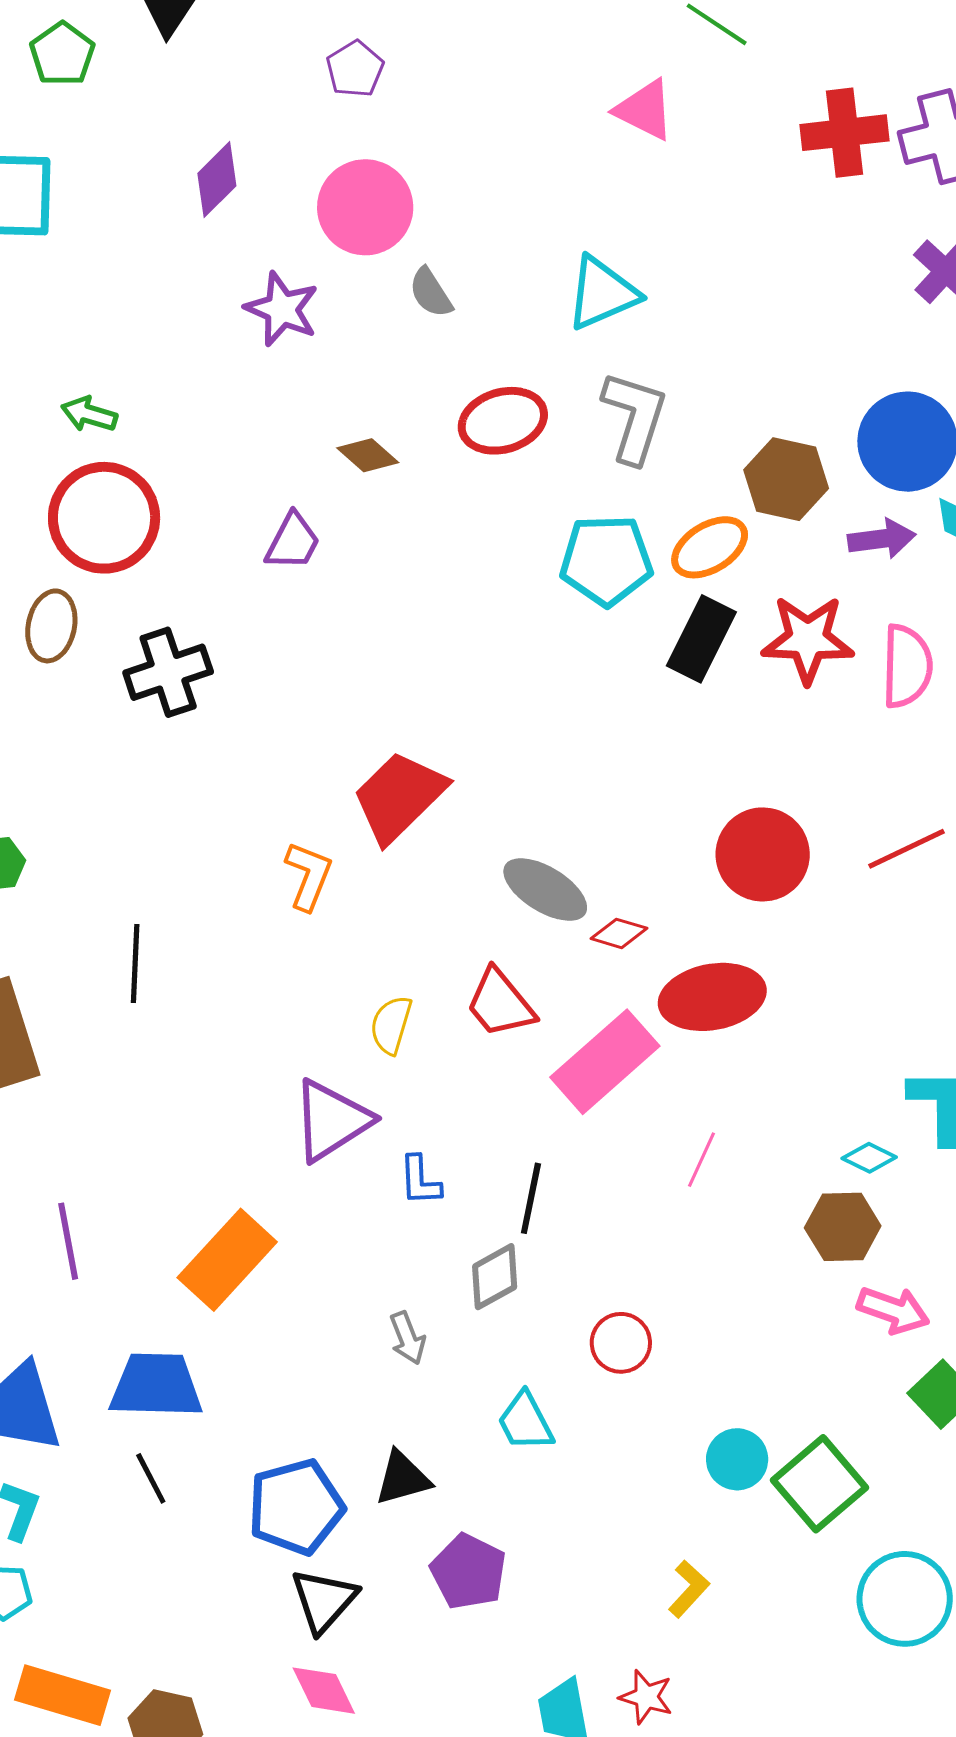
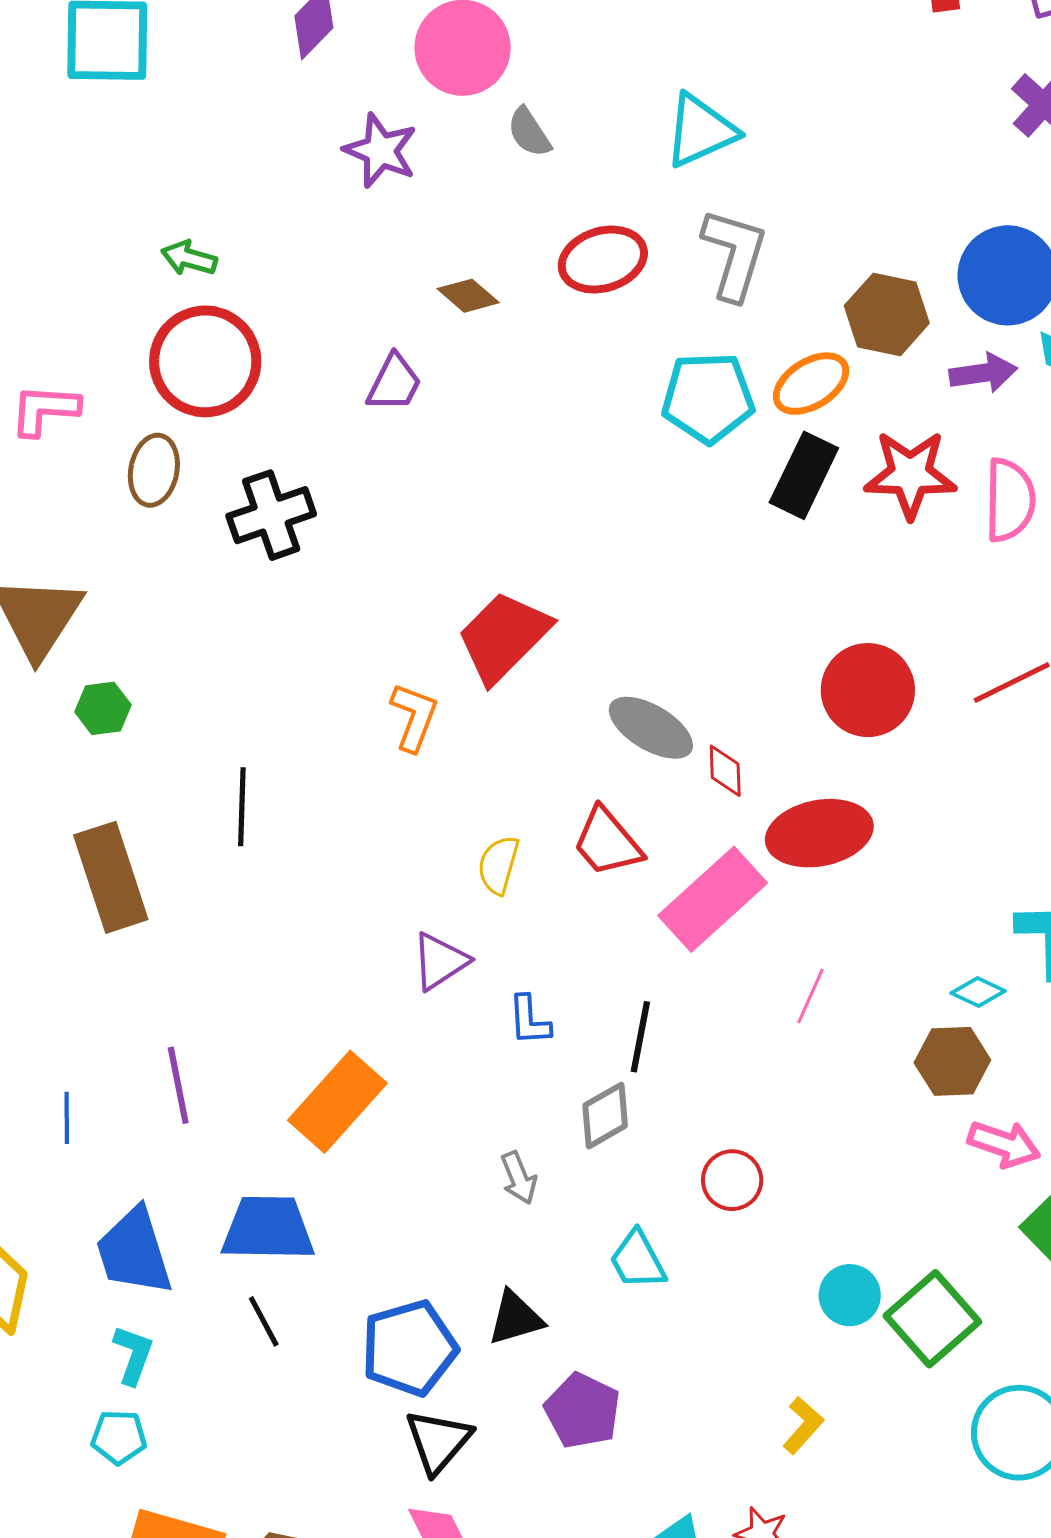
red diamond: (619, 933) -> (725, 771), turned 72
purple triangle: (331, 1120) -> (440, 961), size x0.7

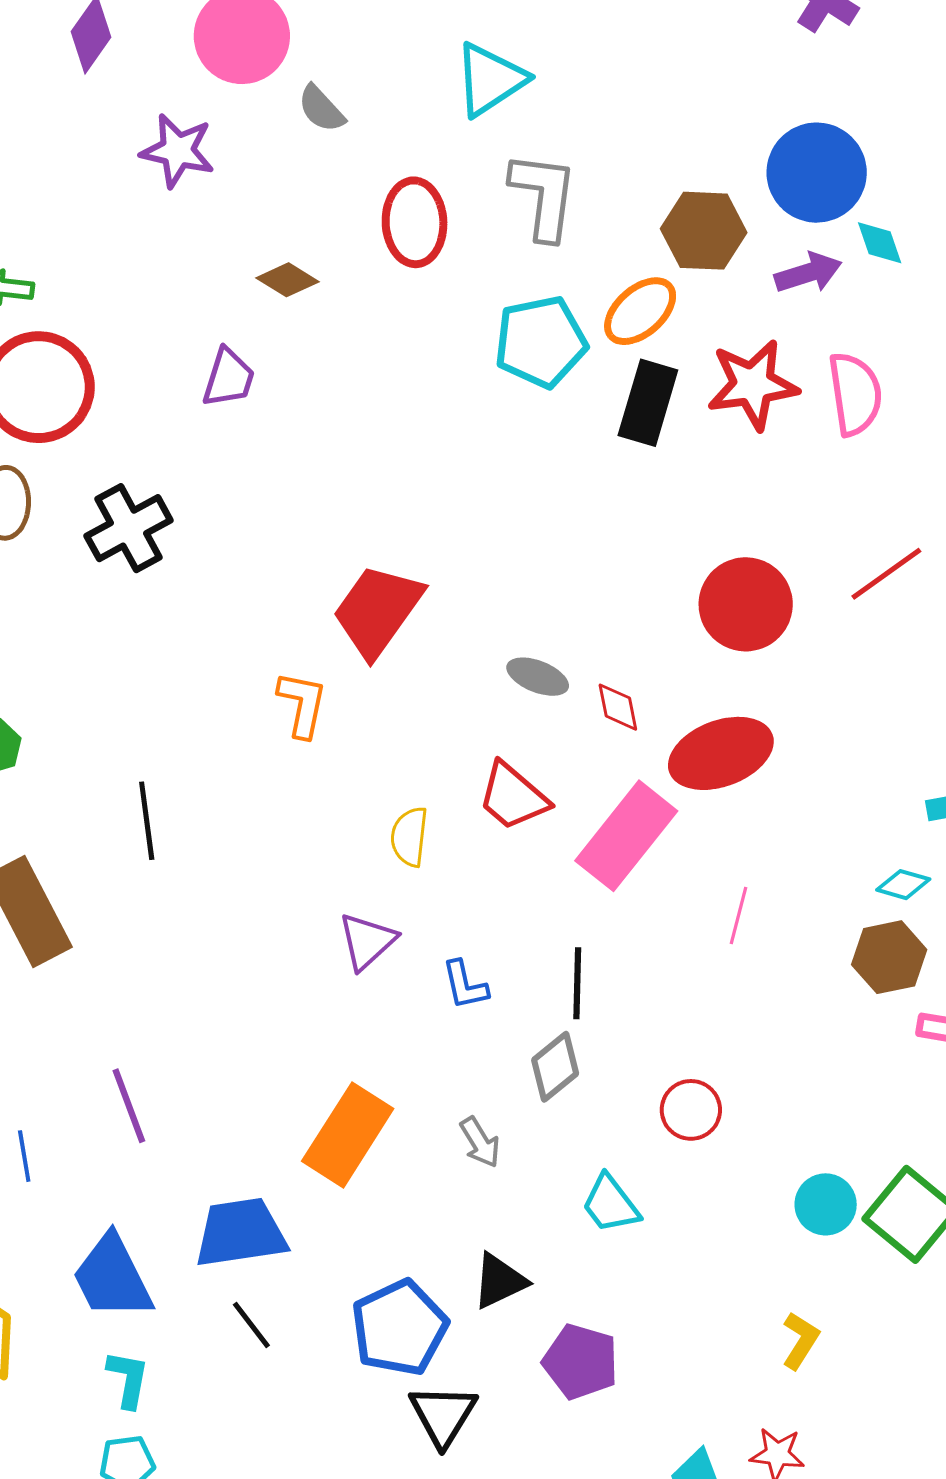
red ellipse: (603, 260) -> (415, 222), turned -66
gray ellipse: (651, 728) -> (538, 677), size x0.7
orange rectangle: (337, 1102) -> (348, 1135), moved

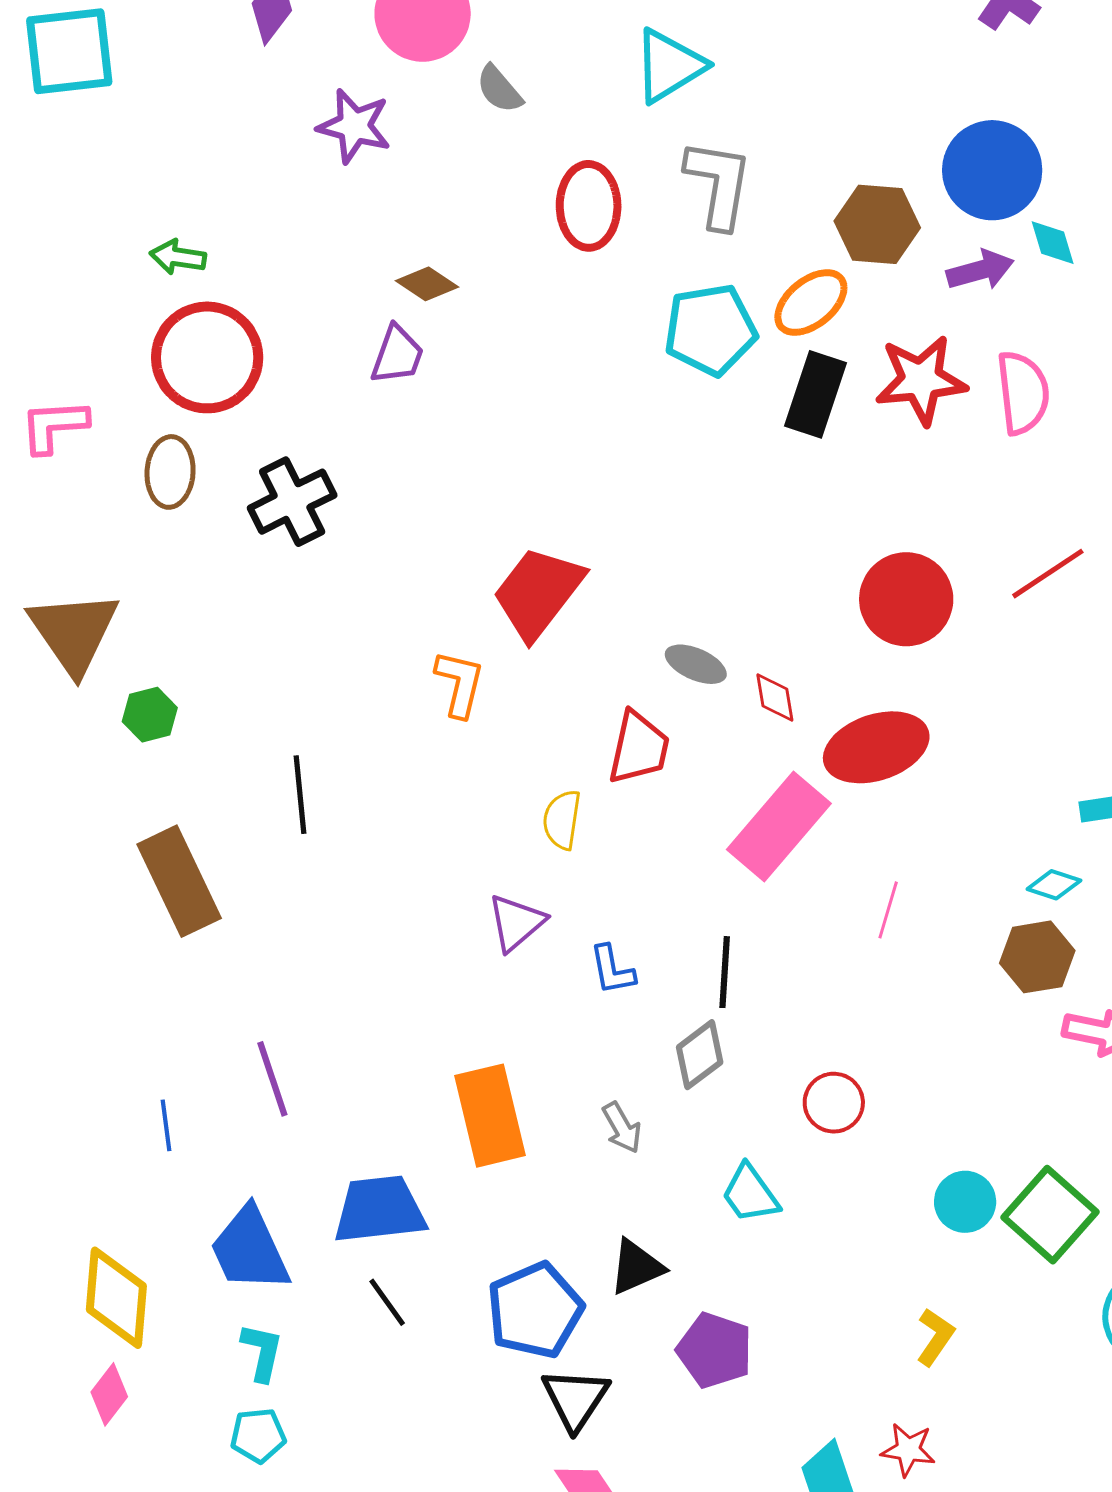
brown diamond: (287, 280) -> (427, 284), moved
red trapezoid: (513, 797) -> (639, 748), moved, turned -120
orange rectangle: (348, 1135) -> (490, 1116), turned -48

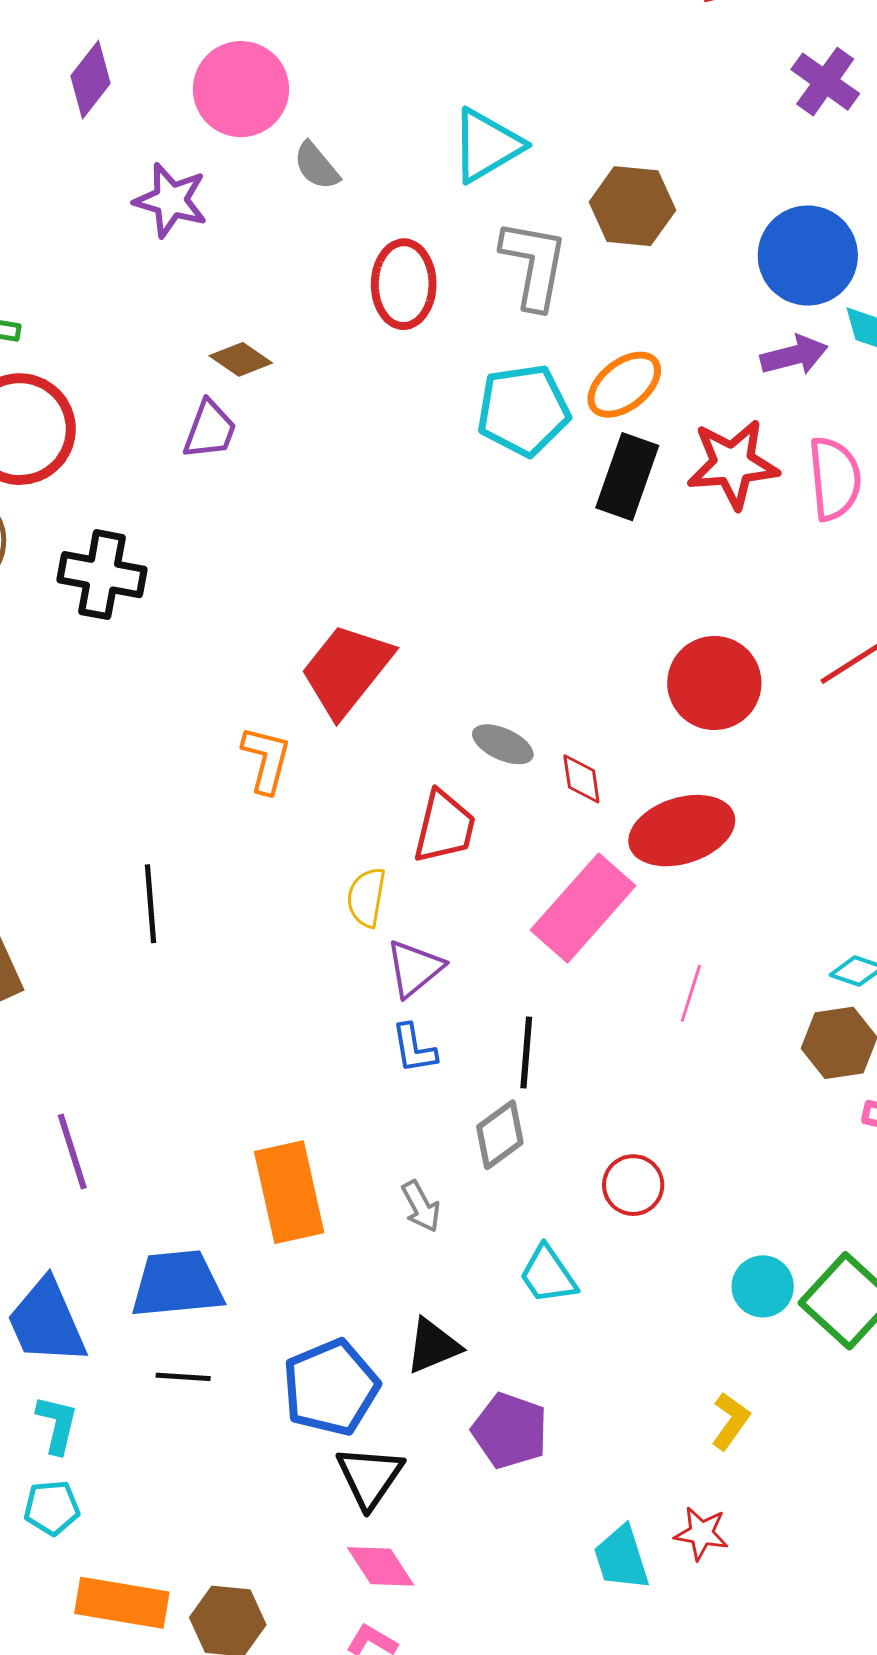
brown hexagon: (877, 224) -> (632, 206), moved
black cross: (292, 502) -> (102, 575), turned 36
black line: (300, 795) -> (150, 904), moved
purple triangle: (516, 923) -> (415, 968), moved
black line: (387, 1302) -> (183, 1377), turned -52

